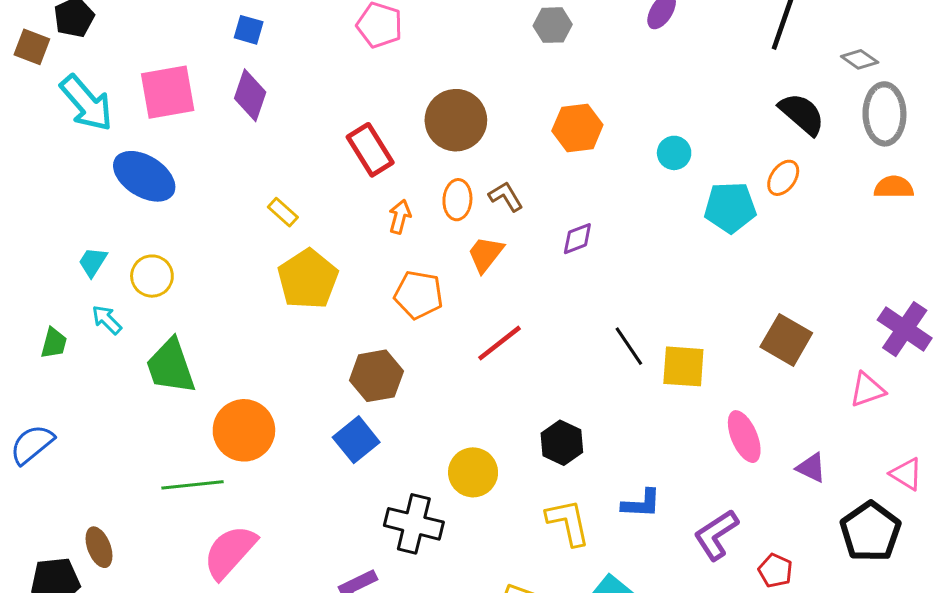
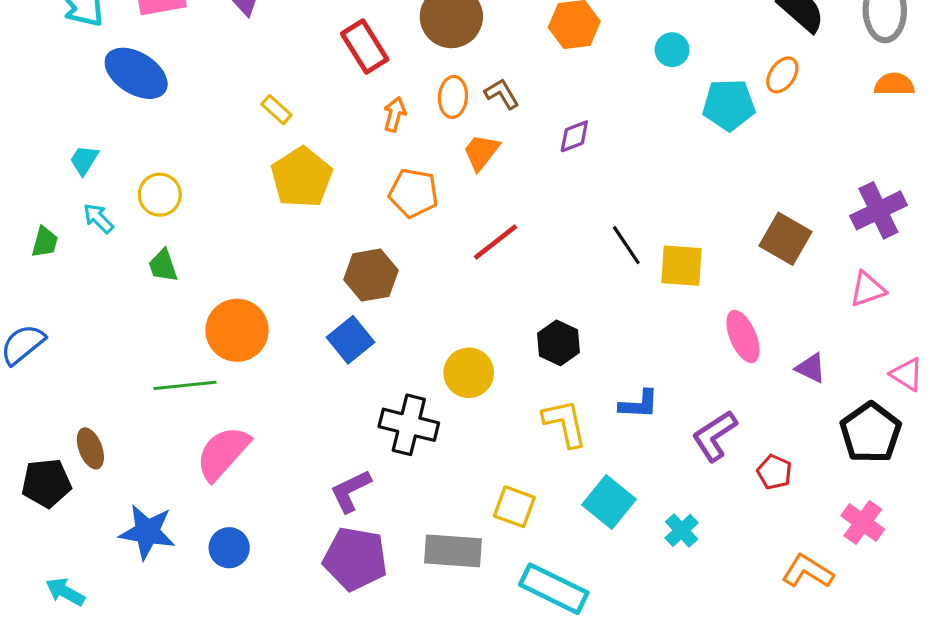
yellow circle: (152, 276) -> (160, 195), moved
purple cross: (905, 329) -> (878, 210), moved, turned 30
green trapezoid: (171, 366) -> (163, 266), size x0.6

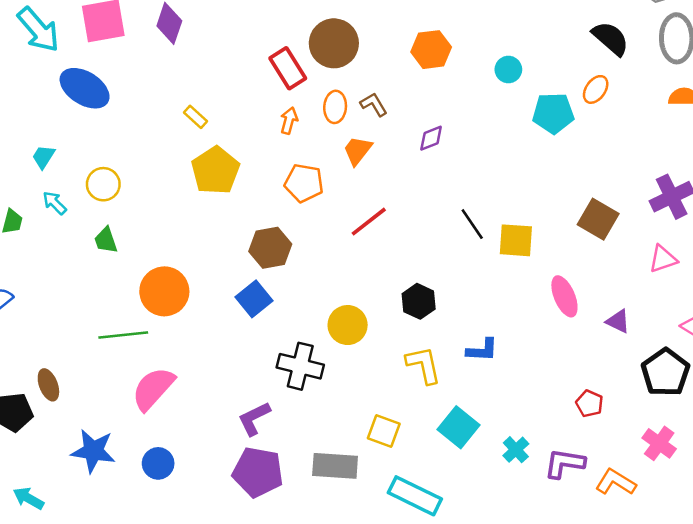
red rectangle: (365, 47) -> (288, 68), moved
purple L-shape: (715, 436) -> (564, 463), moved, turned 42

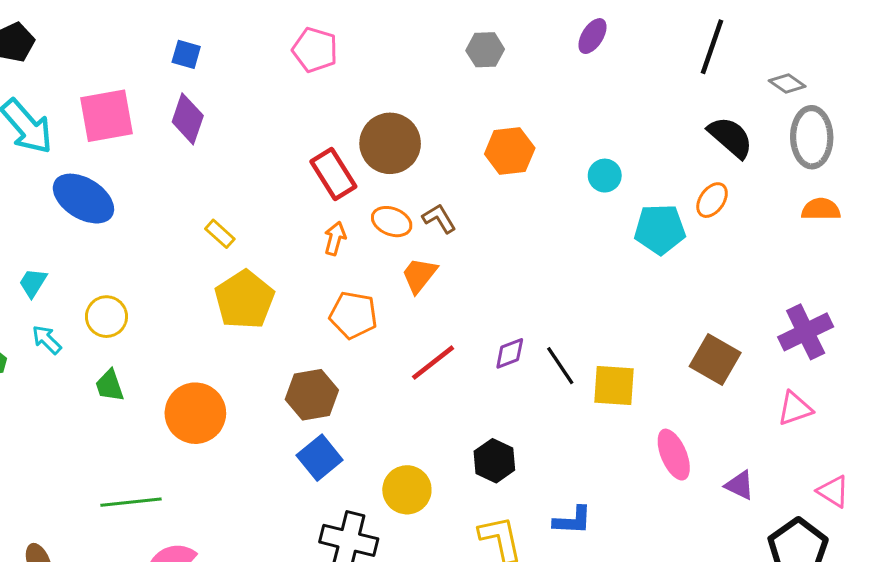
orange ellipse: (335, 107) -> (392, 222), turned -72
purple diamond: (431, 138) -> (510, 353), moved
orange circle: (164, 291) -> (195, 413), moved
blue square: (254, 299) -> (320, 458), moved

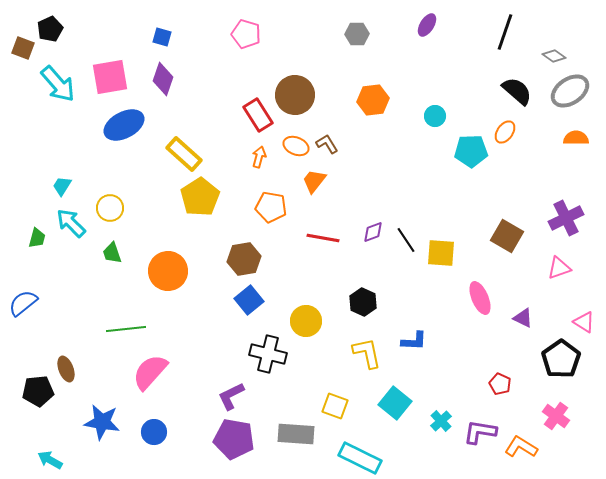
gray ellipse: (812, 137) -> (570, 91), turned 57
blue ellipse: (83, 199) -> (124, 125), moved, turned -60
yellow rectangle: (220, 234) -> (184, 154), size x1.8
cyan arrow: (47, 340) -> (71, 223), size x1.5
red line: (433, 363) -> (323, 238), turned 48

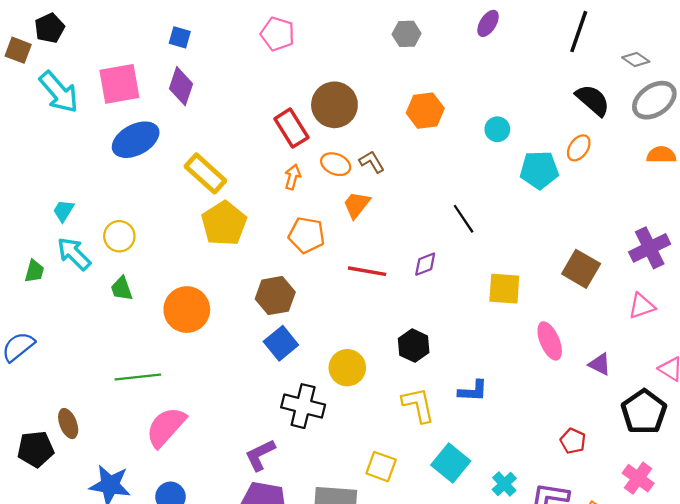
black line: (406, 240) -> (464, 219), moved

